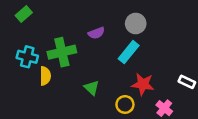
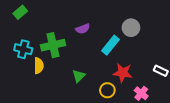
gray circle: (136, 24) -> (131, 28), moved
green triangle: (92, 88) -> (79, 76), turned 32

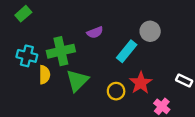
red star: (123, 73) -> (141, 83), turned 30
green triangle: (79, 76) -> (77, 81), moved, size x1.5
yellow circle: (107, 90) -> (116, 91), moved

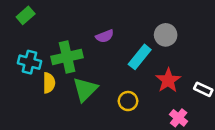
red star: (141, 83) -> (168, 80), moved

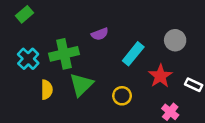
gray circle: (166, 35) -> (175, 40), moved
cyan cross: (29, 62) -> (28, 59), turned 30
yellow semicircle: (49, 83) -> (47, 90), moved

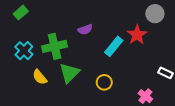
gray circle: (175, 40) -> (155, 14), moved
red star: (160, 76) -> (137, 35), moved
yellow semicircle: (47, 90) -> (40, 77), turned 140

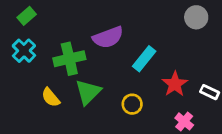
purple semicircle: (85, 30) -> (108, 37), size x1.6
red star: (137, 35) -> (175, 84), moved
cyan cross: (24, 51) -> (24, 51), moved

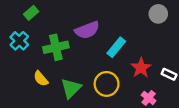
green rectangle: (27, 16) -> (31, 13), moved
green triangle: (88, 92) -> (71, 88), moved
yellow circle: (132, 104) -> (107, 84), size x1.5

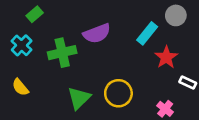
cyan rectangle: (116, 47) -> (147, 33), moved
red star: (141, 68) -> (166, 57), moved
yellow semicircle: (41, 79) -> (20, 87), moved

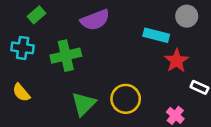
purple semicircle: (97, 33) -> (95, 20), moved
cyan rectangle: (147, 33) -> (156, 35), turned 65
cyan cross: (22, 45) -> (23, 48), turned -36

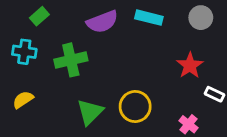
cyan rectangle: (156, 35) -> (149, 18), moved
yellow semicircle: (21, 92) -> (23, 100), turned 96

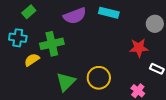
gray circle: (201, 18) -> (155, 24), moved
red star: (190, 65) -> (139, 48), turned 30
yellow semicircle: (23, 100) -> (32, 60), moved

